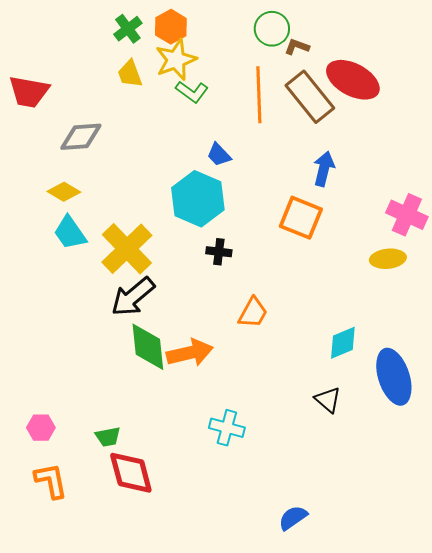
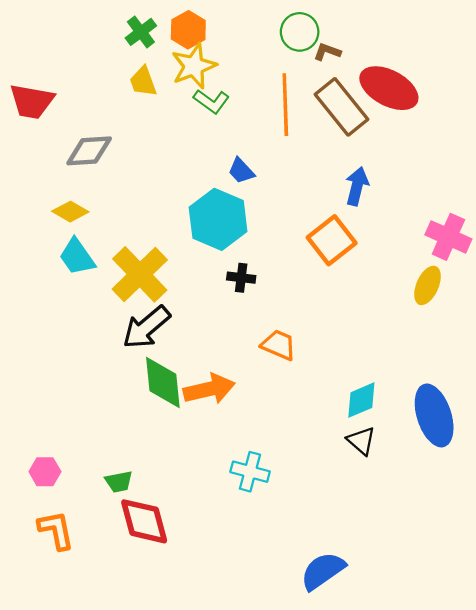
orange square: (301, 218) -> (332, 240), turned 30
yellow ellipse: (388, 259) -> (427, 285), turned -60
orange trapezoid: (253, 313) -> (279, 345), turned -96
cyan diamond: (343, 343) -> (361, 400), moved
blue semicircle: (293, 518) -> (323, 571), size x1.4

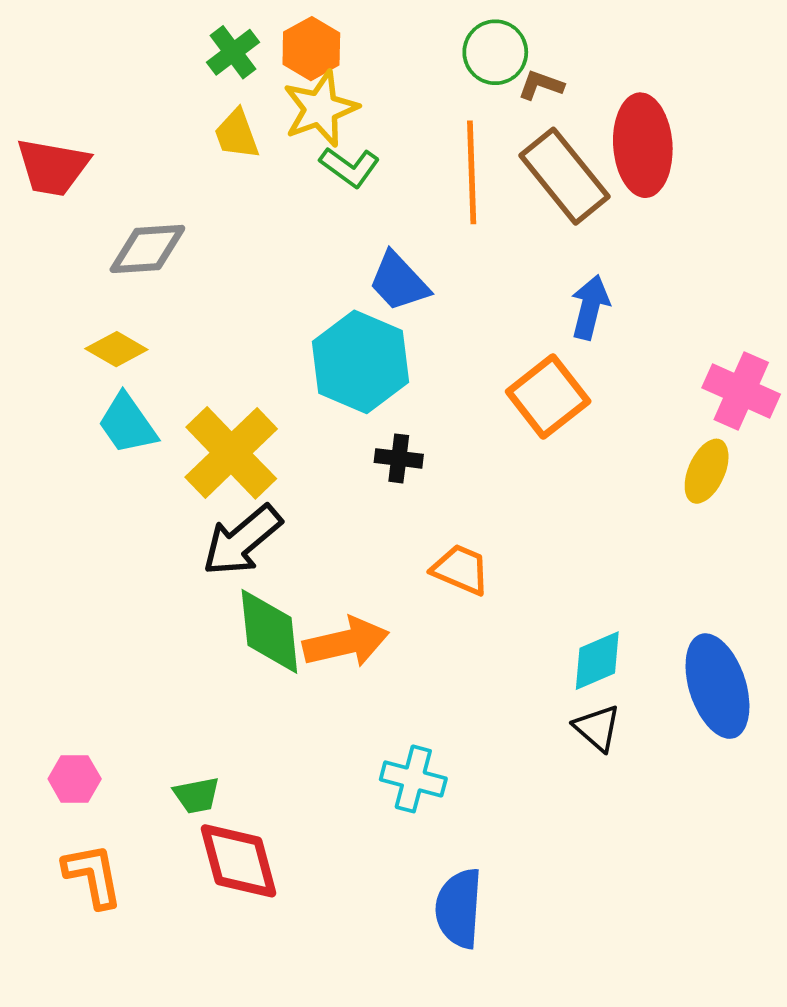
red ellipse: (389, 88) -> (643, 145), turned 58
blue trapezoid: (241, 171) -> (399, 282), size x1.4
blue semicircle: (323, 571) -> (459, 908), moved, turned -51

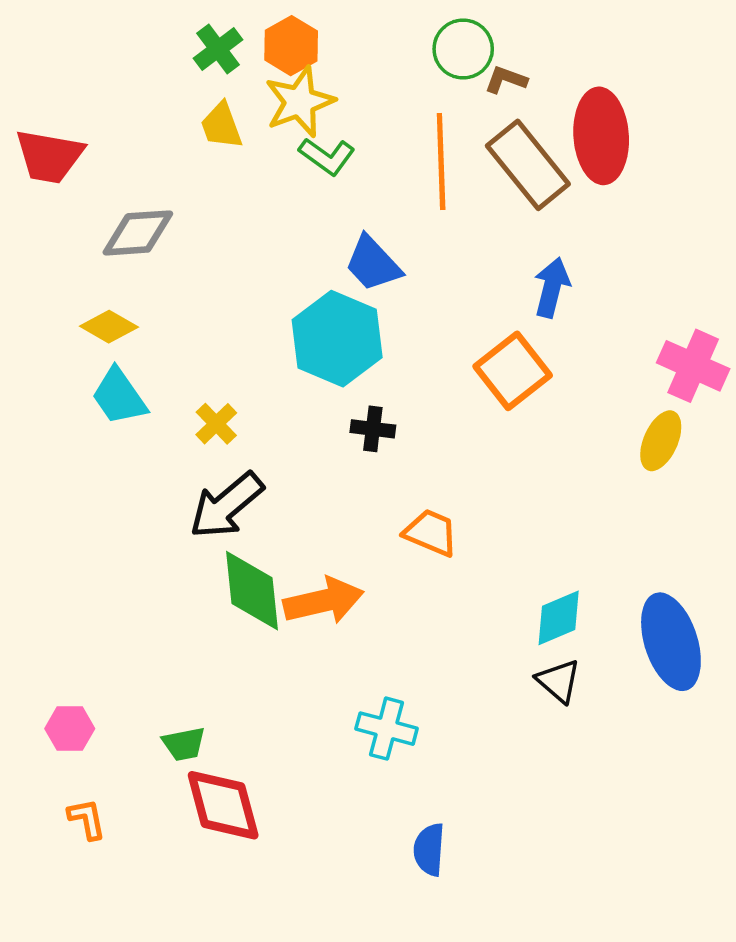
yellow cross: (231, 453) -> (216, 424), size x0.5
orange L-shape: (93, 875) -> (87, 819), size x0.7
blue semicircle: (459, 908) -> (429, 850), size x0.7

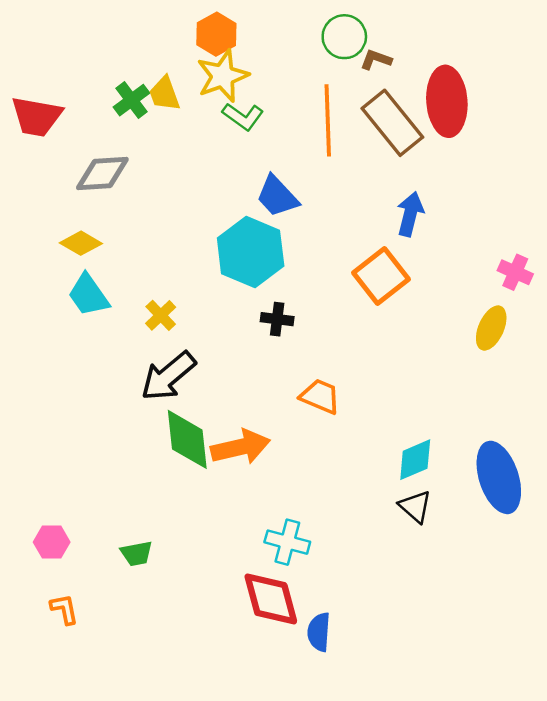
green cross: (218, 49) -> (132, 100), moved
pink cross: (693, 366) -> (515, 272), size x0.7
red diamond: (223, 805) -> (271, 599), moved

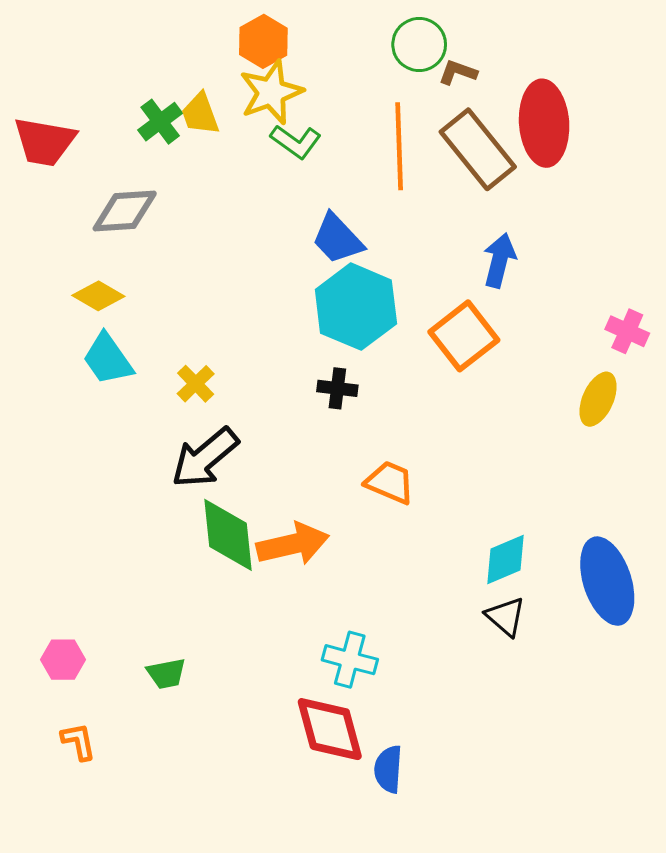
cyan hexagon: (251, 252) -> (356, 307), moved

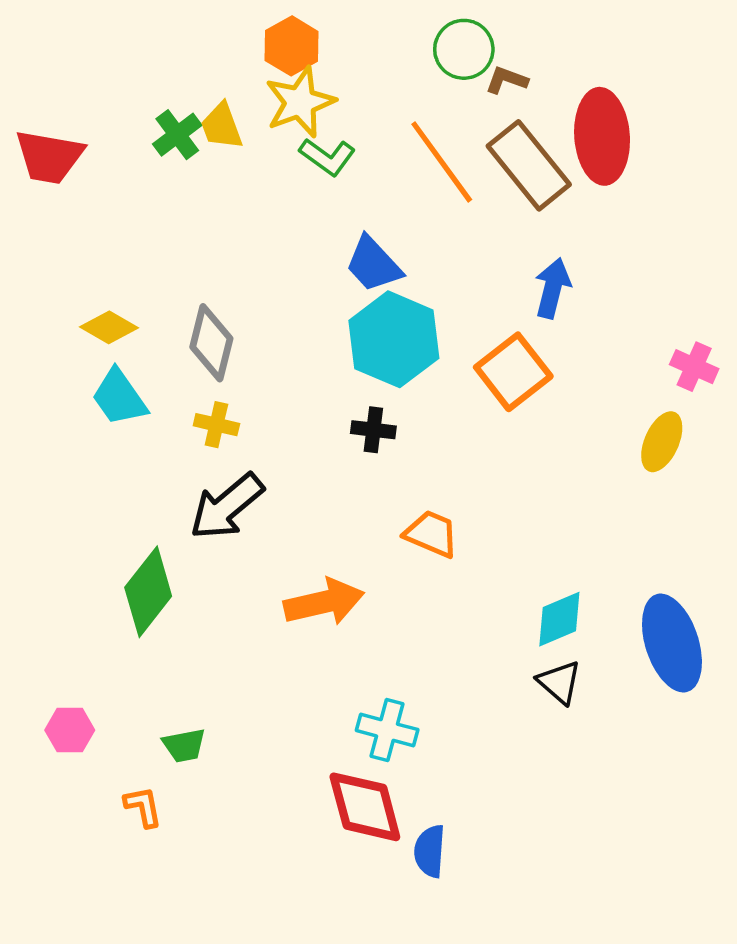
orange line: (399, 146) -> (442, 162), turned -34
gray diamond: (125, 211) -> (211, 343), moved, turned -72
yellow cross: (196, 384) -> (216, 425), turned -33
green diamond: (228, 535) -> (148, 592), moved, turned 44
orange L-shape: (78, 741) -> (143, 807), moved

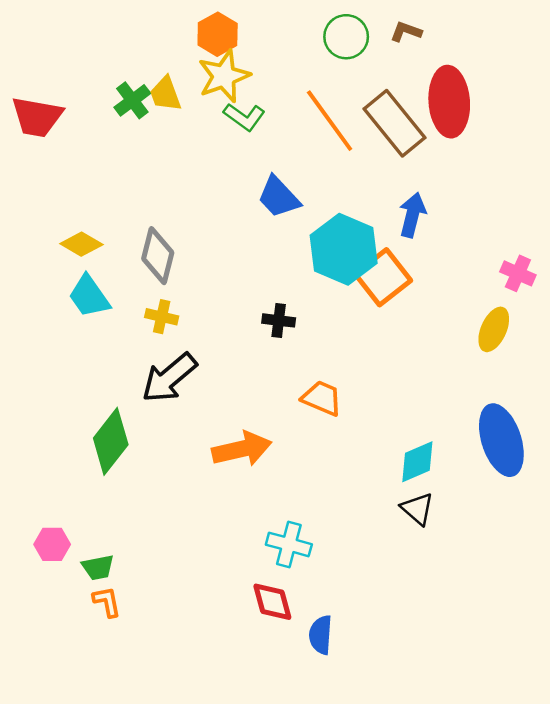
brown L-shape: (506, 80) -> (406, 32), moved
cyan hexagon: (394, 339) -> (344, 249), moved
blue ellipse: (672, 643) -> (501, 440), moved
green trapezoid: (184, 745) -> (98, 567), moved
red diamond: (365, 807) -> (272, 602), size x0.7

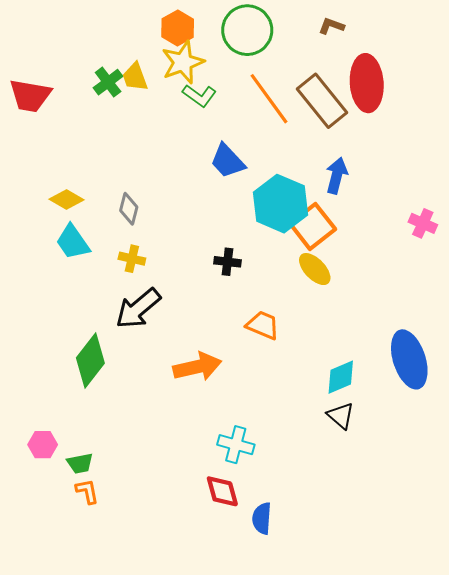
green circle: (346, 37) -> (247, 30), moved, size x1.4
gray diamond: (158, 256) -> (129, 209), size x0.7
yellow ellipse: (494, 329) -> (315, 269), moved, turned -68

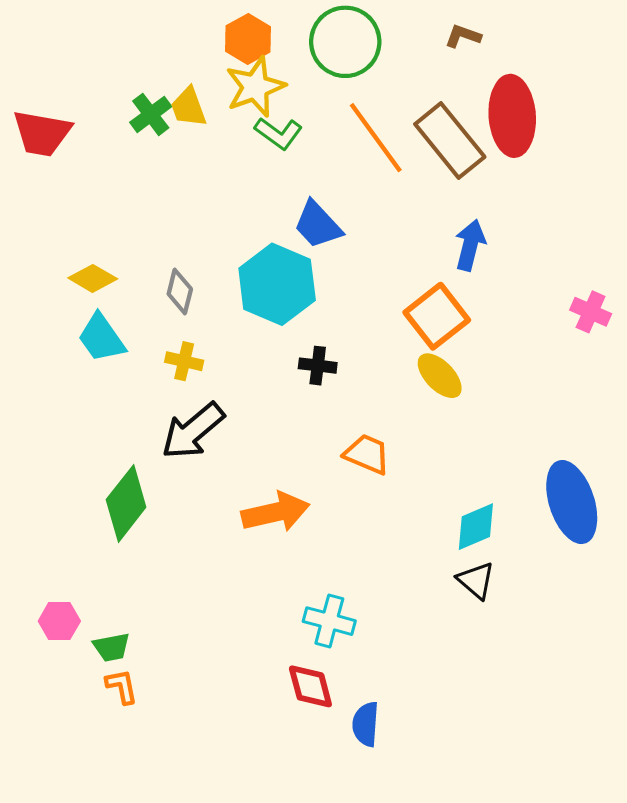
cyan hexagon: (280, 204) -> (277, 284), moved

